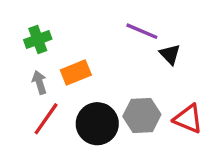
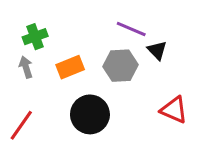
gray arrow: (39, 82) -> (26, 67), moved
gray hexagon: (142, 115) -> (120, 66), moved
red line: (46, 119) -> (21, 125), moved

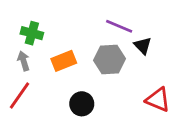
green cross: (35, 37) -> (32, 33), turned 35
black circle: (90, 114) -> (82, 104), size x0.7
red line: (21, 125) -> (19, 96), moved

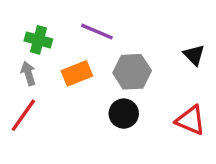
purple line: (119, 26) -> (97, 32), moved
black triangle: (143, 46) -> (194, 55), moved
black circle: (82, 104) -> (124, 114), moved

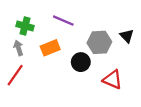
gray hexagon: (132, 72) -> (99, 42), moved
black circle: (124, 114) -> (81, 62), moved
red triangle: (191, 120) -> (113, 80), moved

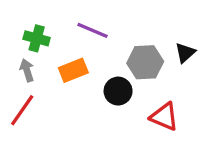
black triangle: (127, 36) -> (185, 53), turned 32

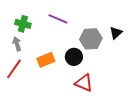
orange rectangle: (73, 70) -> (46, 60), moved
red triangle: (164, 117) -> (84, 83), moved

